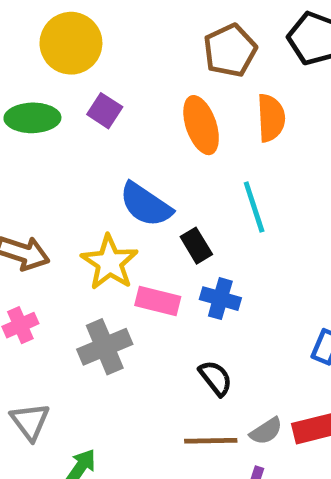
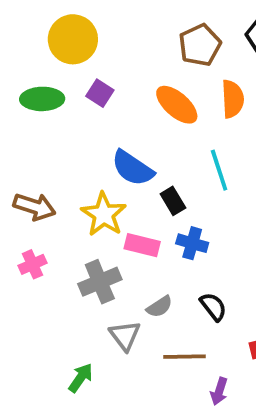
orange ellipse: (201, 125) -> (177, 105), turned -30
black semicircle: (216, 378) -> (213, 307), moved
gray triangle: (30, 421) -> (125, 336), moved
gray semicircle: (266, 431) -> (159, 307), moved

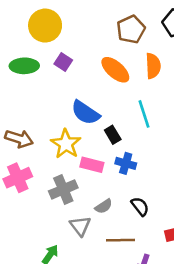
pink cross: (33, 264) -> (18, 178), size x1.5

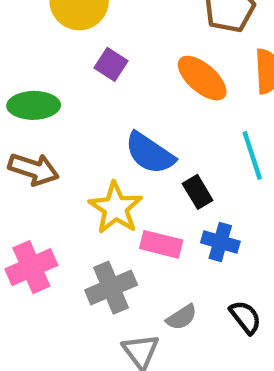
green ellipse: (24, 66) -> (34, 105), moved
brown arrow: (19, 139) -> (34, 169), moved

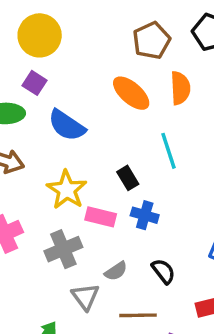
purple square: (111, 64) -> (34, 83), moved
blue semicircle: (150, 153) -> (67, 125), moved

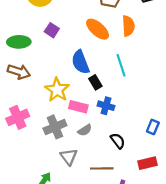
purple square: (34, 83) -> (52, 30), moved
blue semicircle: (67, 125) -> (81, 62), moved, turned 35
gray semicircle: (116, 271) -> (85, 130), moved

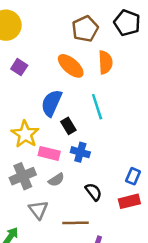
blue semicircle: (81, 62) -> (52, 103), turned 45
red rectangle: (148, 163) -> (129, 201), moved

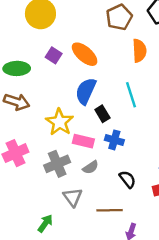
orange ellipse: (71, 66) -> (85, 54), moved

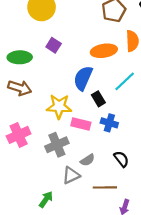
orange ellipse: (85, 54) -> (104, 51), moved, turned -50
cyan line: (131, 95) -> (125, 81), turned 65
yellow star: (60, 122) -> (59, 106), turned -30
gray semicircle: (91, 167) -> (87, 160), moved
gray triangle: (73, 197) -> (71, 175), turned 42

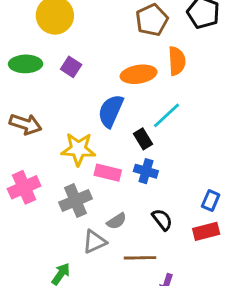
green ellipse: (20, 57) -> (26, 64), moved
black rectangle: (98, 99) -> (143, 139), moved

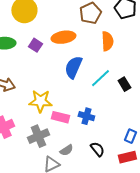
orange ellipse: (139, 74) -> (63, 37), moved
blue semicircle: (111, 111) -> (73, 67), moved
black rectangle: (143, 139) -> (124, 84), moved

